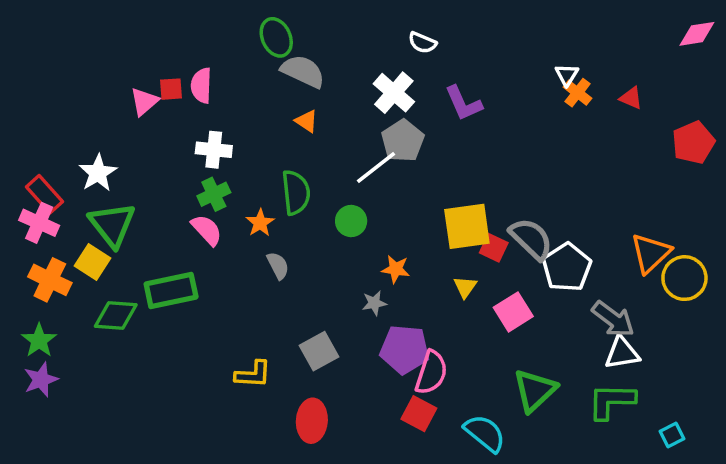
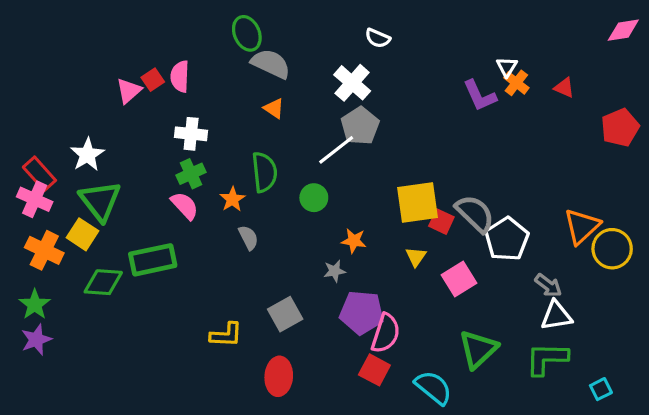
red square: (171, 89) -> (153, 80), turned -30
purple L-shape: (463, 103) -> (480, 96), moved
gray arrow: (613, 319) -> (548, 285), size x0.7

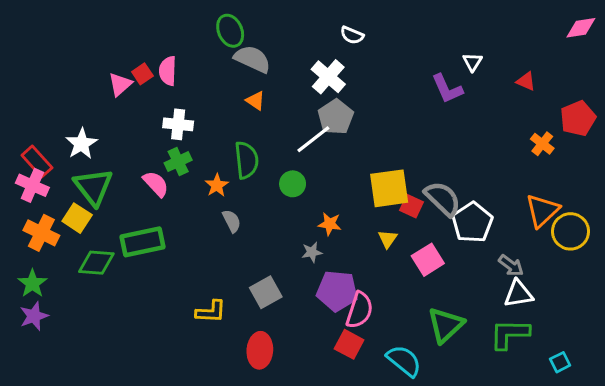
orange cross: (516, 83) -> (542, 144), moved
pink semicircle: (185, 206) -> (156, 184), moved

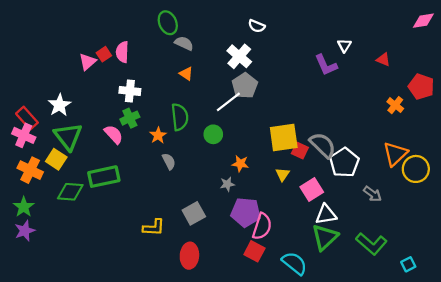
gray semicircle: (252, 59) -> (184, 43), size x0.7
red pentagon: (578, 118) -> (421, 87), turned -30
white triangle: (518, 294) -> (326, 214), moved
green L-shape: (510, 334) -> (371, 244), turned -140

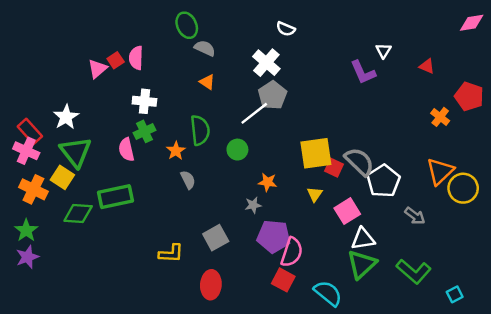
pink semicircle: (114, 134) -> (126, 150), turned -150

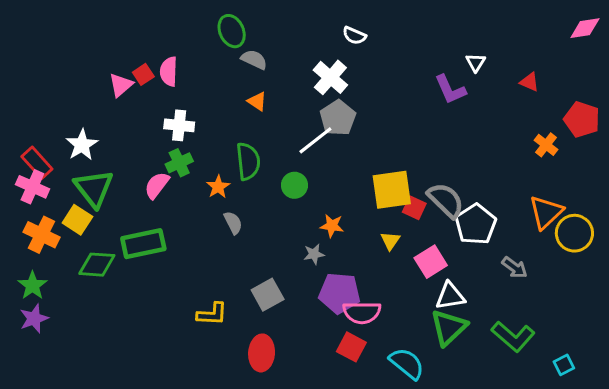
pink semicircle: (126, 150) -> (157, 185), turned 50
pink semicircle: (292, 252) -> (362, 313), turned 72

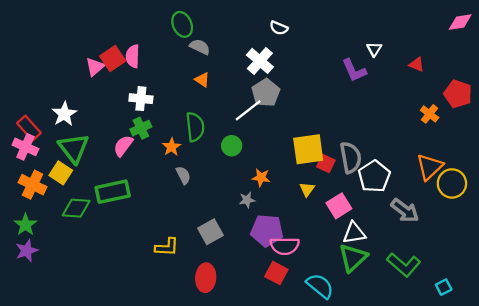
red square: (143, 74) -> (113, 59), size x1.5
gray semicircle: (446, 200) -> (351, 158), turned 36
gray arrow: (515, 268) -> (405, 211), size x1.4

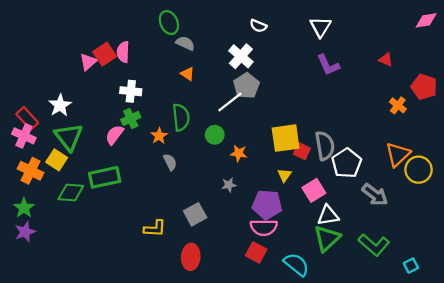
white triangle: (374, 49) -> (320, 27), moved, size x1.5
orange star: (261, 178) -> (239, 153), moved
purple pentagon: (267, 231) -> (267, 205), moved

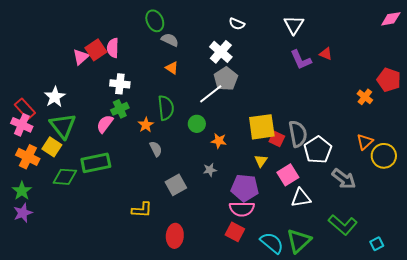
red triangle: (386, 60) -> (326, 54), moved
orange triangle: (398, 154) -> (365, 142), size x0.7
gray square: (195, 214) -> (176, 185), moved
green triangle: (327, 238) -> (299, 241), moved

